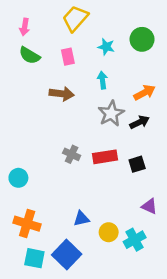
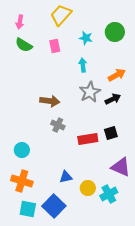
brown arrow: (62, 94) -> (50, 101), moved
red rectangle: (105, 157) -> (88, 139), moved
cyan circle: (18, 178) -> (22, 150), moved
purple triangle: (149, 206) -> (121, 167), size x1.5

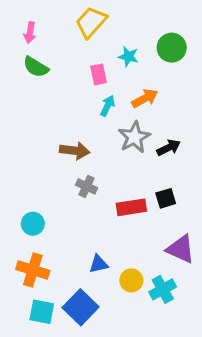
pink rectangle: (55, 46) -> (99, 74), moved
cyan arrow: (83, 65) -> (107, 106), moved, turned 32
orange arrow: (117, 75) -> (145, 98), moved

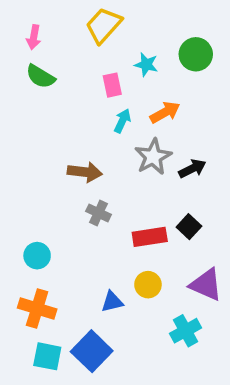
black square: (166, 198) -> (189, 227), turned -30
yellow circle: (131, 280) -> (148, 285), moved

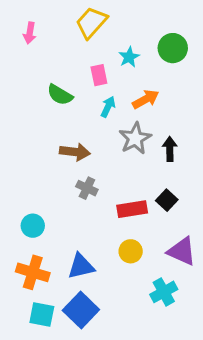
cyan star: (146, 65) -> (129, 57), turned 30
green semicircle: (40, 76) -> (60, 95), moved
black arrow: (192, 169) -> (170, 149), turned -65
blue triangle: (112, 302) -> (81, 266), moved, size x1.4

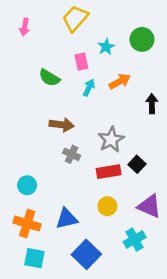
gray star: (135, 138) -> (111, 140), moved
black arrow: (170, 149) -> (152, 104), moved
blue square: (81, 310) -> (86, 254), moved

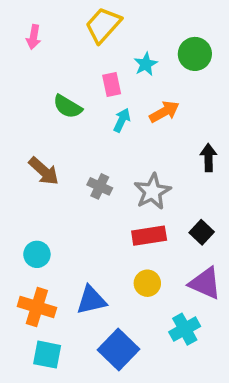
black arrow: (152, 104) -> (208, 158), moved
brown arrow: (62, 125) -> (44, 171), moved, turned 35
gray cross: (72, 154) -> (100, 186), moved
black square: (137, 164) -> (202, 232), moved

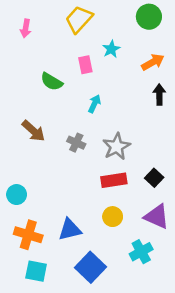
green circle: (195, 54) -> (149, 17), moved
orange arrow: (164, 112) -> (153, 62), moved
cyan arrow: (122, 120) -> (94, 104), moved
black arrow: (208, 158) -> (159, 95), moved
cyan circle: (37, 254) -> (17, 195), moved

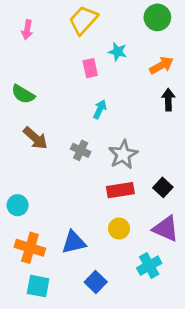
cyan star: (111, 49) -> (118, 52), turned -30
green semicircle: (52, 82) -> (23, 94), moved
blue square: (91, 267) -> (96, 282), size x0.7

